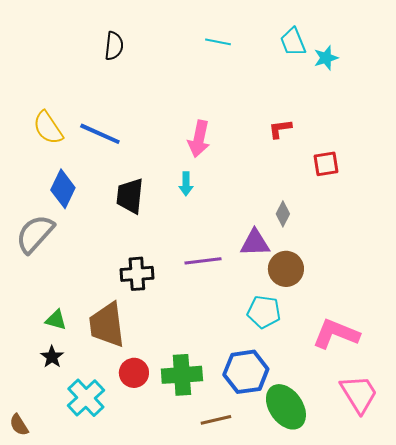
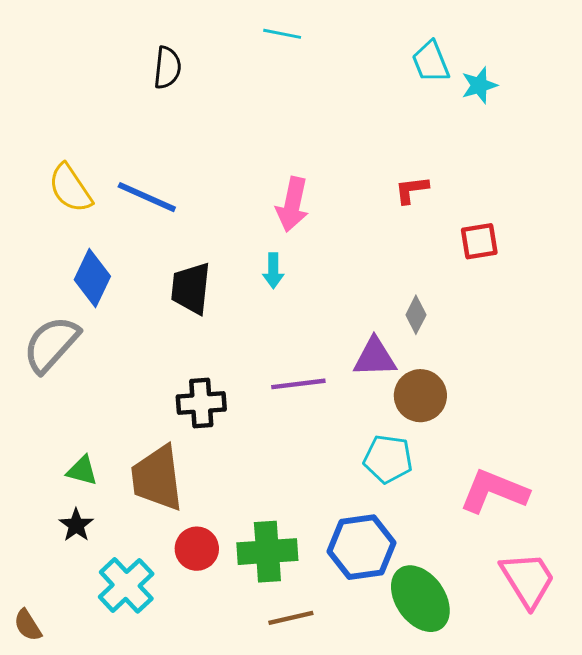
cyan line: (218, 42) -> (282, 34), moved
brown line: (216, 420) -> (291, 618), moved

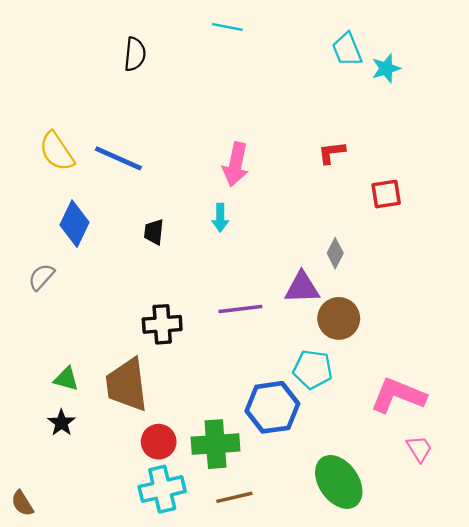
black trapezoid: (191, 288) -> (154, 232), size x0.6
gray semicircle: (51, 344) -> (41, 277), size x0.6
blue hexagon: (362, 547) -> (272, 407), moved
pink trapezoid: (528, 580) -> (419, 449), moved, size x0.6
cyan cross: (126, 585) -> (162, 489), moved, turned 30

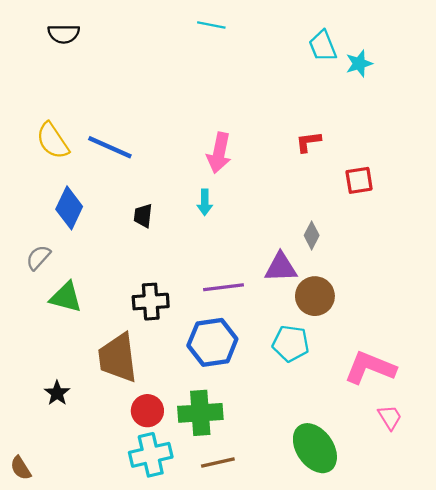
black semicircle: (135, 54) -> (64, 34), moved, turned 84
green triangle: (66, 379) -> (66, 297), moved, size x1.4
blue hexagon: (272, 407) -> (212, 342), moved

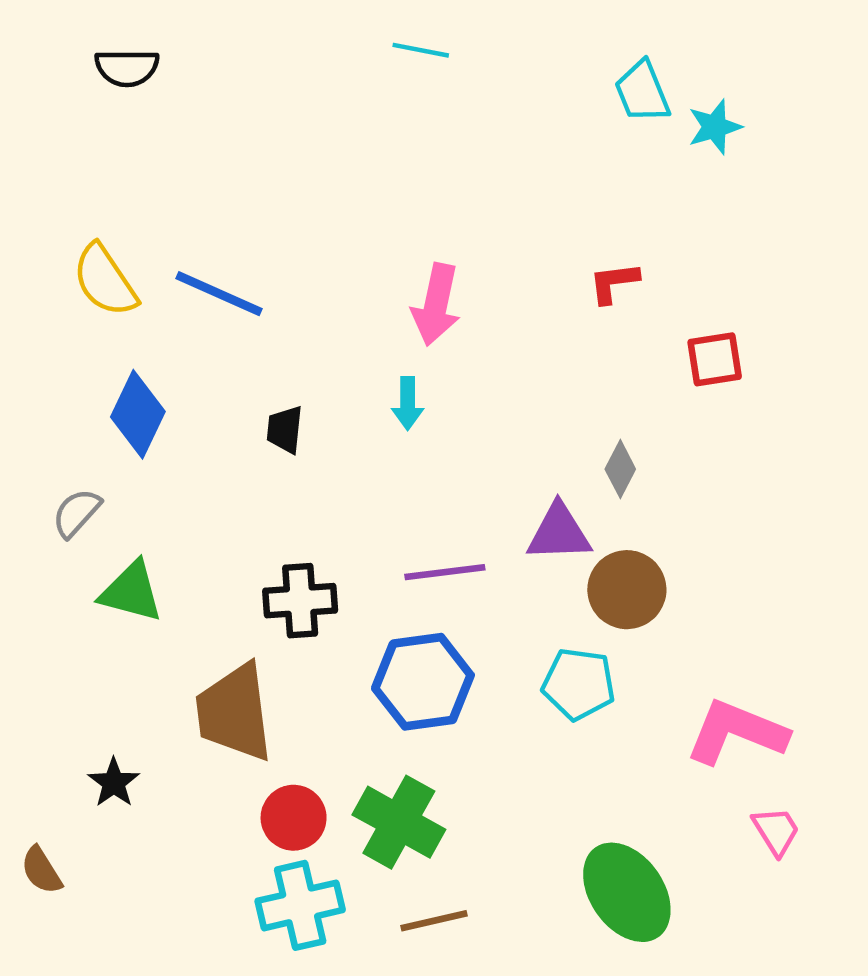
green cross: (200, 413) -> (399, 822), turned 33
brown semicircle: (21, 468) -> (41, 870), moved

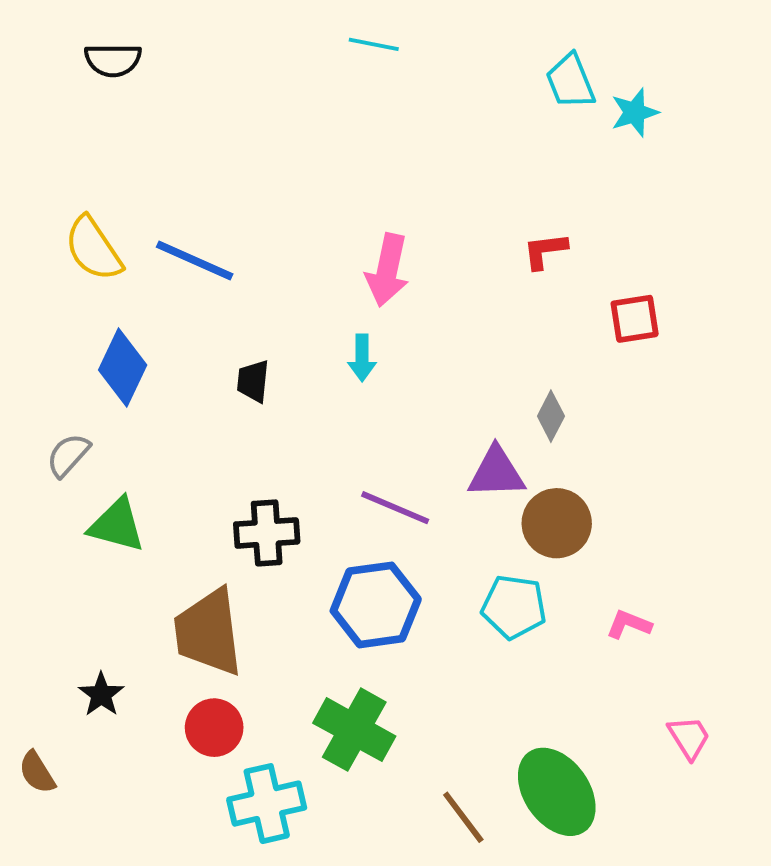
purple line: (445, 572) -> (395, 508), turned 30
pink L-shape: (737, 732) -> (629, 624), moved, size x0.5
red circle: (294, 818) -> (214, 728), moved
brown line: (434, 921) -> (463, 817), moved, turned 66

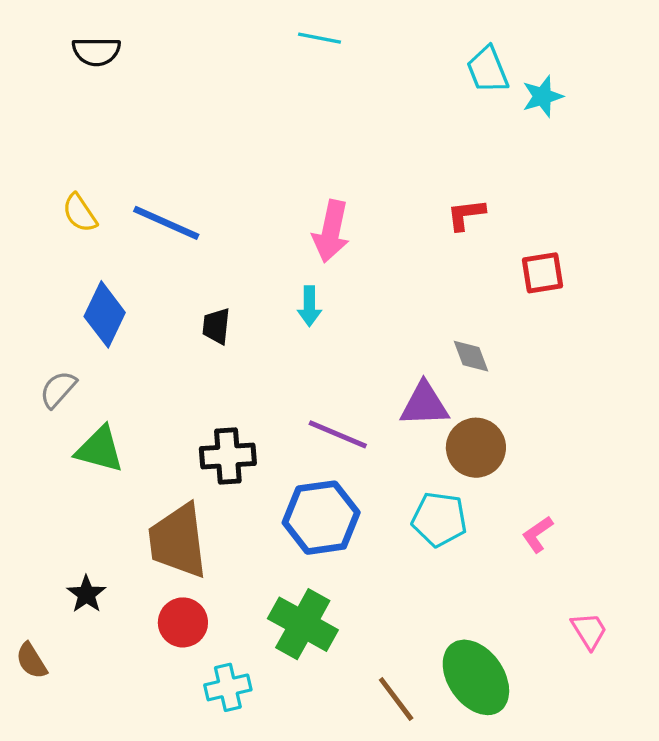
yellow semicircle: (93, 249) -> (80, 213), size x0.7
gray diamond: (551, 416) -> (471, 356), turned -48
pink L-shape: (629, 624) -> (538, 534), turned -57
cyan cross: (267, 804) -> (228, 687), size x0.7

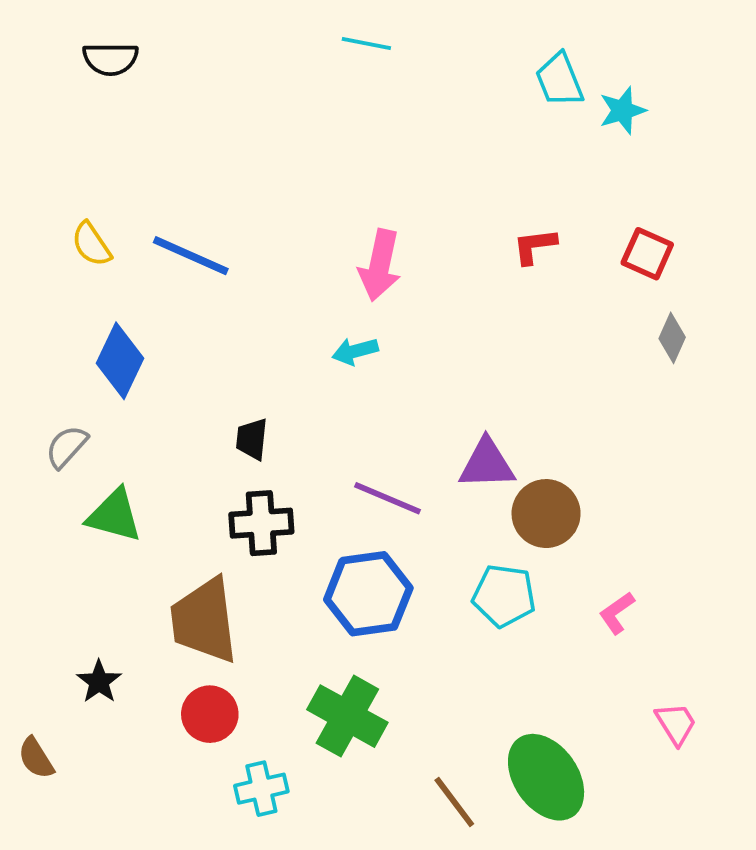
red square: (543, 273) -> (647, 254), moved, turned 33
cyan arrow: (309, 306) -> (355, 351), turned 75
black trapezoid: (216, 326) -> (252, 439), moved
gray diamond: (471, 356) -> (672, 338), moved, turned 45

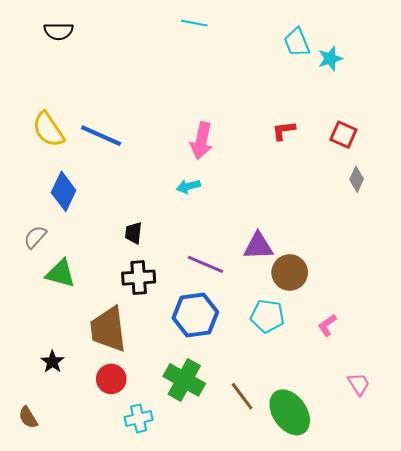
yellow semicircle: (91, 244) -> (48, 130), size x1.5
brown semicircle: (36, 758) -> (28, 417), moved
brown line: (454, 802) -> (242, 396), moved

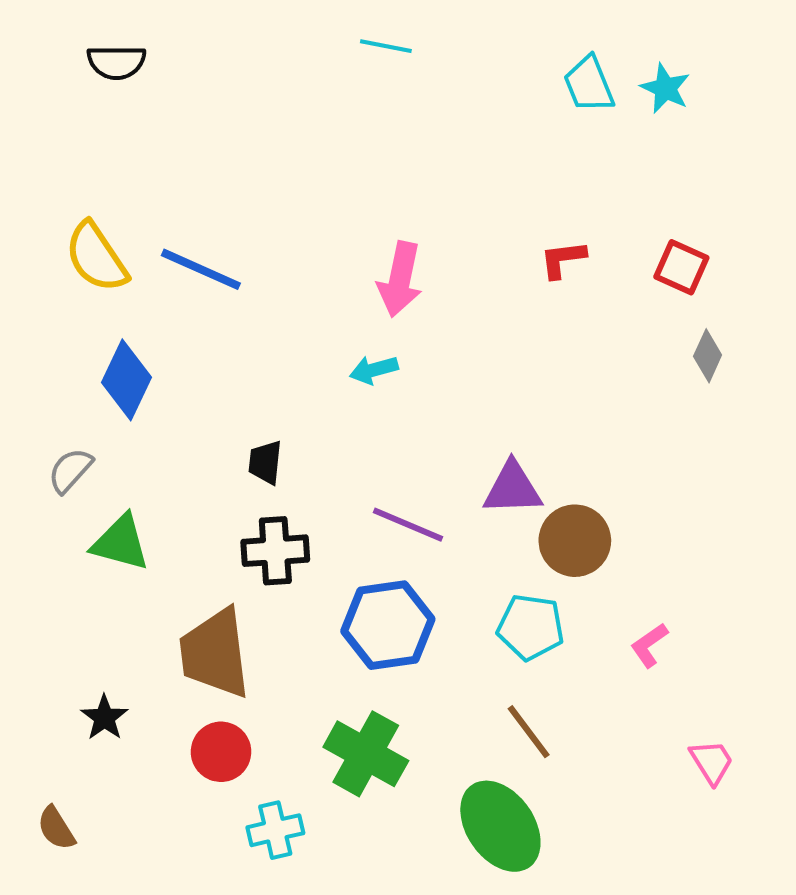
cyan star: (330, 59) -> (665, 88), moved, turned -30
brown line: (242, 396) -> (529, 732), moved
green ellipse: (290, 412) -> (500, 826), moved

